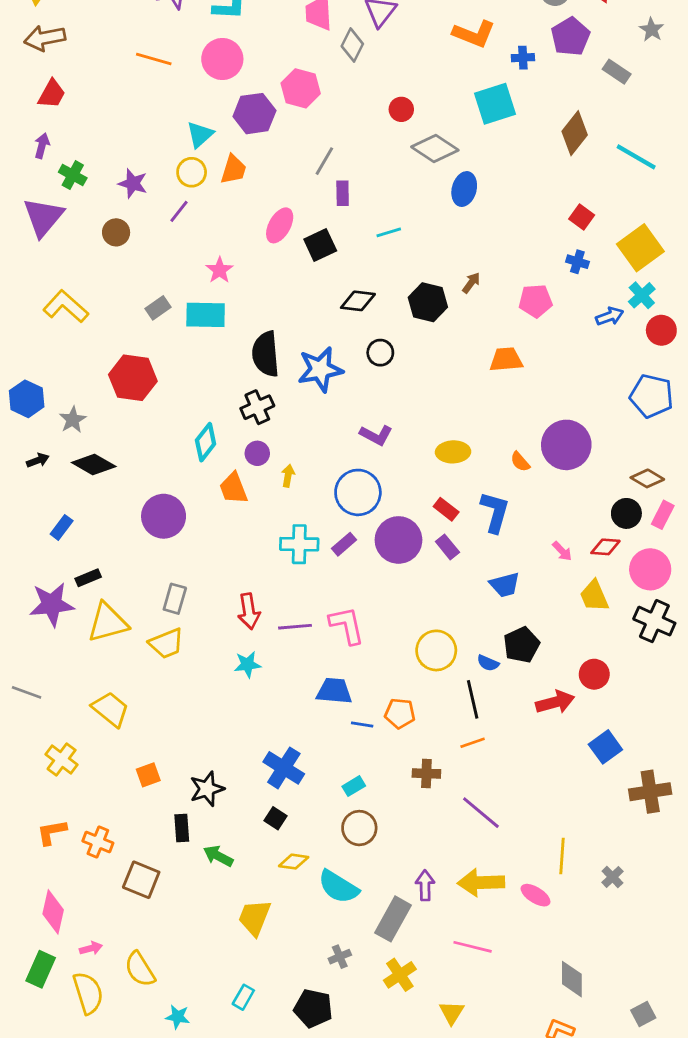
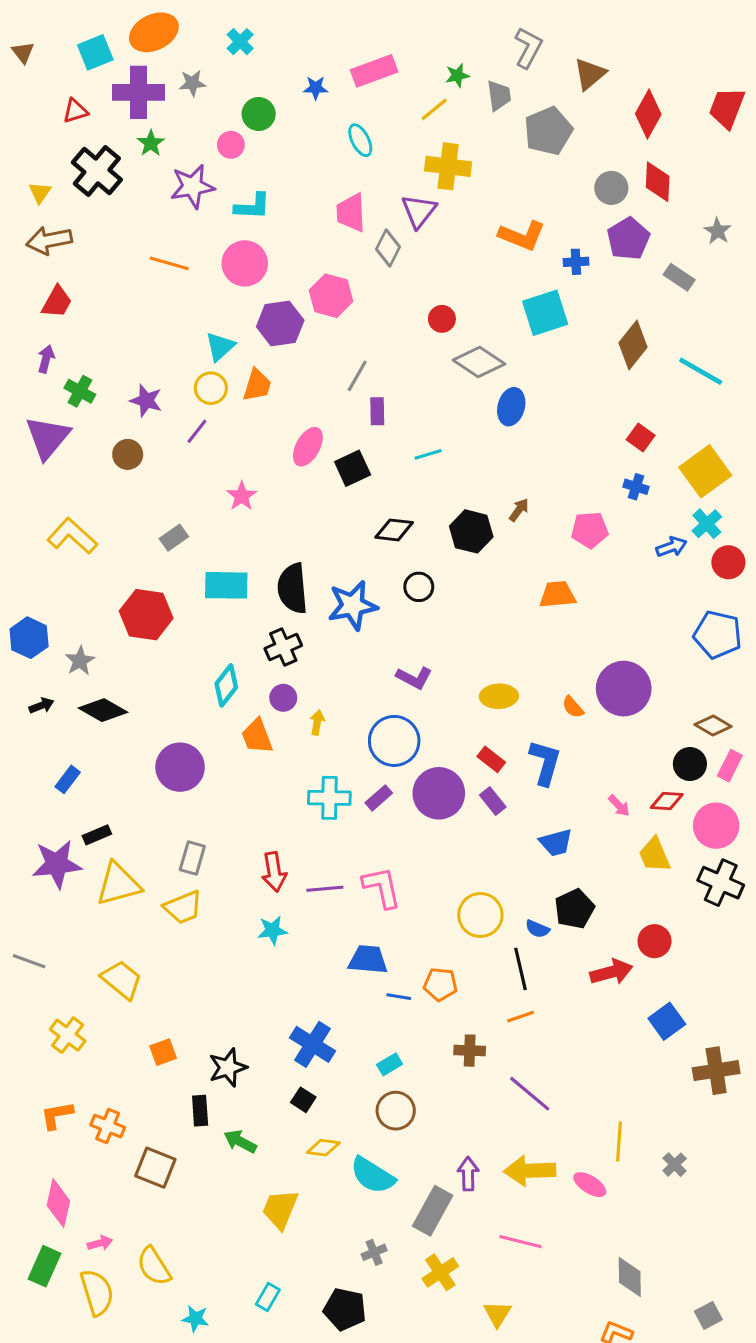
cyan rectangle: (206, 315) -> (226, 585), moved

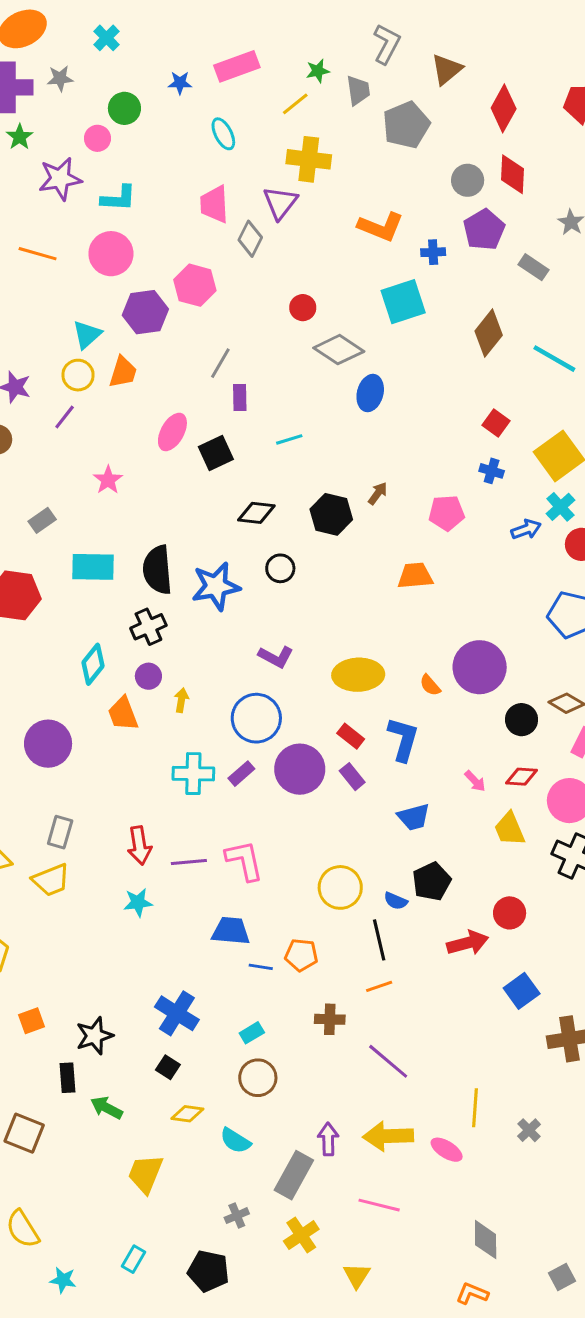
yellow ellipse: (499, 696) -> (358, 675), size x1.4
black circle: (690, 764) -> (522, 720), moved
cyan semicircle: (373, 1175) -> (235, 1141), size x0.7

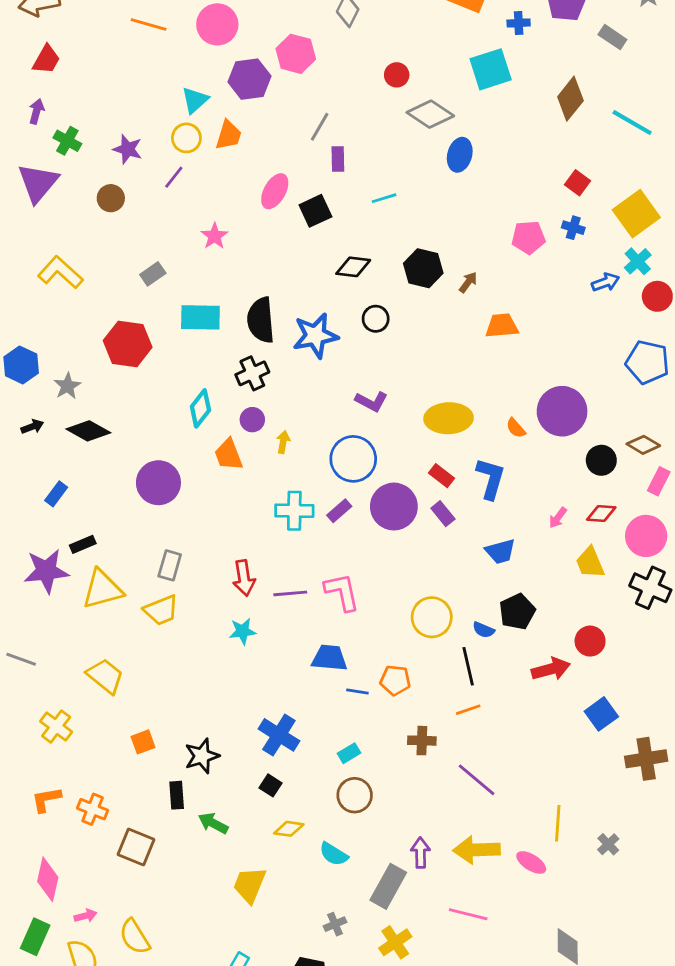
brown arrow: (378, 493) -> (468, 282), moved
pink pentagon: (447, 513) -> (528, 237), moved
pink arrow: (475, 781) -> (558, 518), turned 80

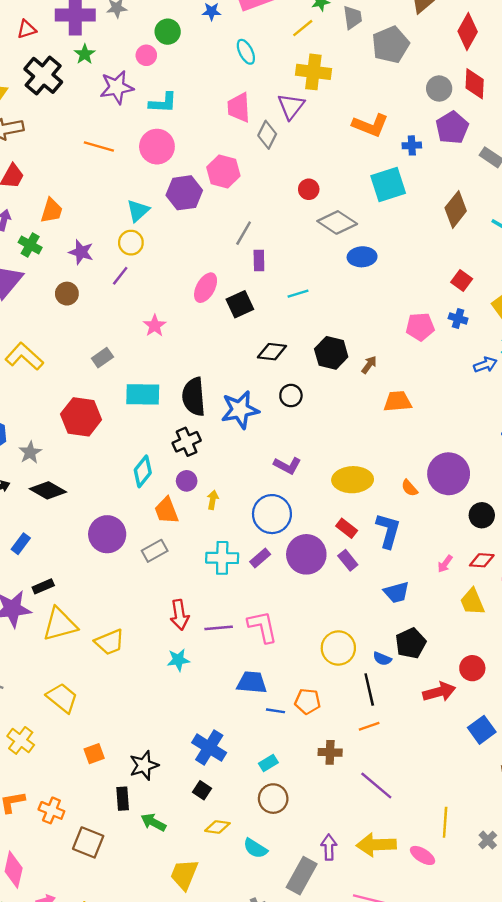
orange trapezoid: (228, 135) -> (51, 211), moved
blue ellipse: (460, 155) -> (362, 257), turned 72
gray rectangle: (170, 565) -> (155, 551), moved, turned 45

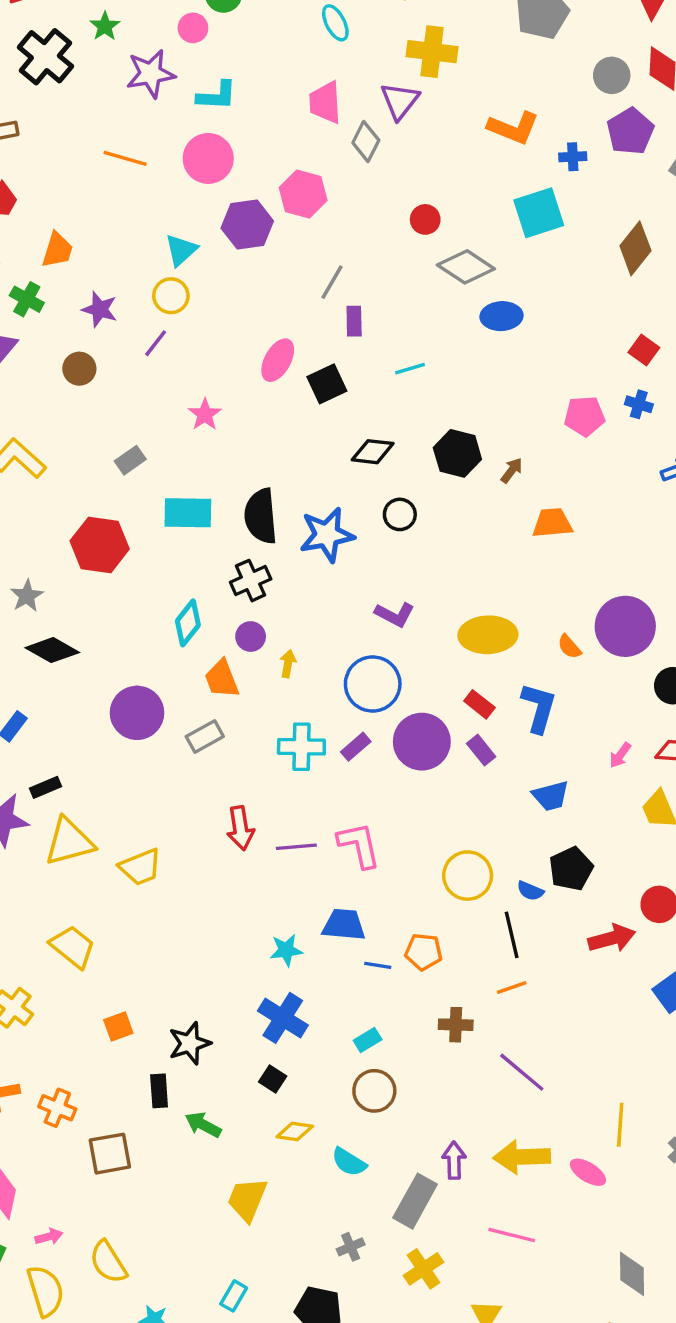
cyan star: (178, 660) -> (286, 950), moved
brown square: (88, 842) -> (110, 1154), turned -32

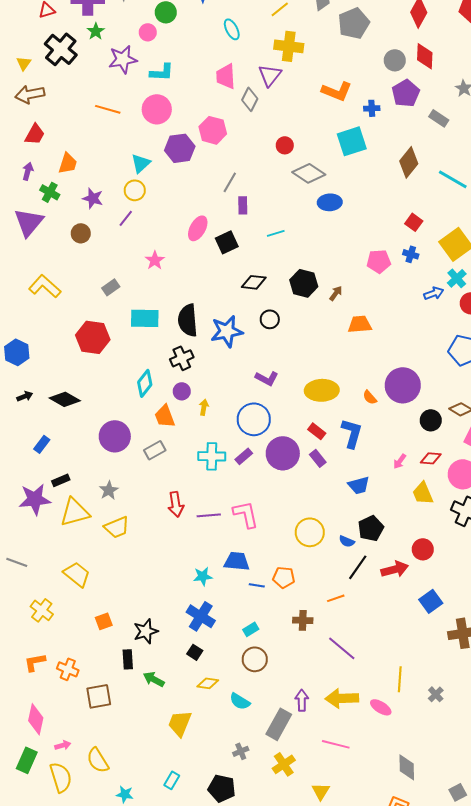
gray star: (27, 596) -> (109, 490), moved
black line: (512, 935) -> (358, 567), moved, turned 48

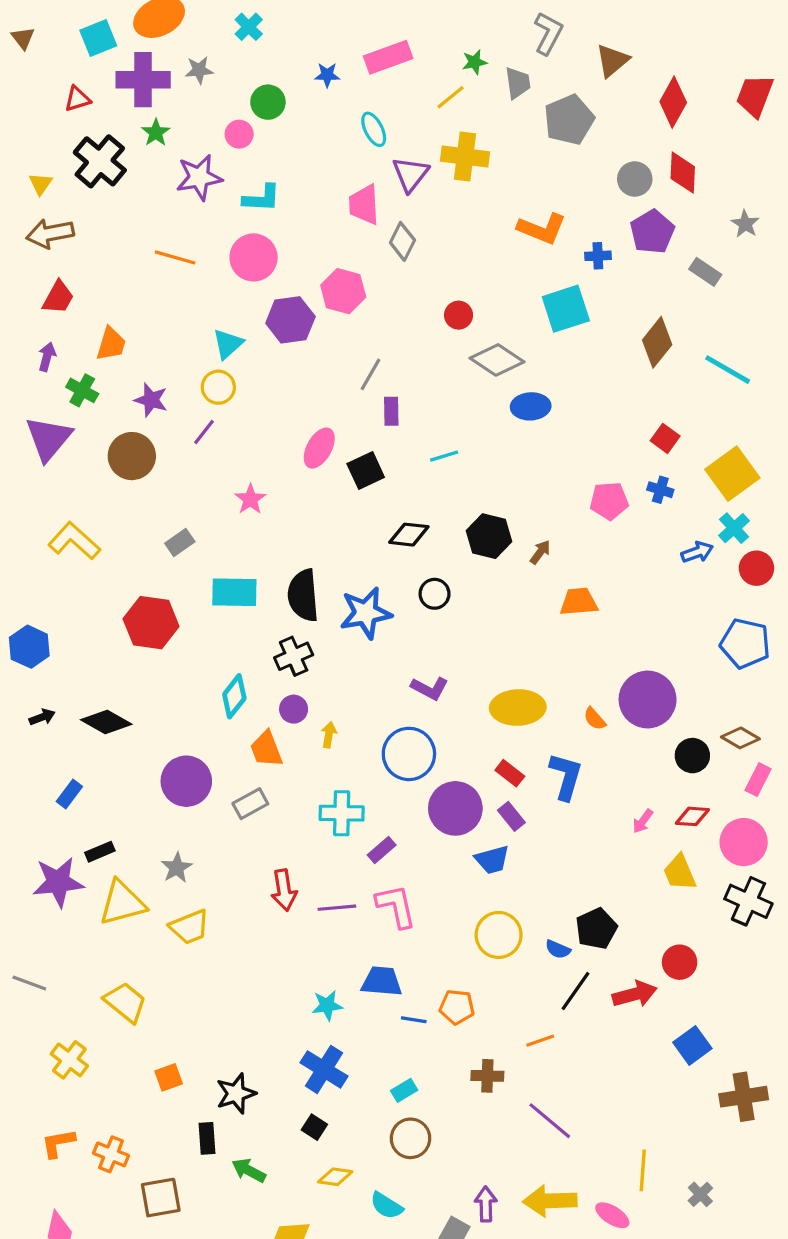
purple triangle: (270, 75) -> (410, 174), moved
brown circle: (81, 233) -> (132, 456), size x1.5
purple rectangle: (244, 456) -> (382, 850), moved
blue trapezoid: (359, 485) -> (492, 860), moved

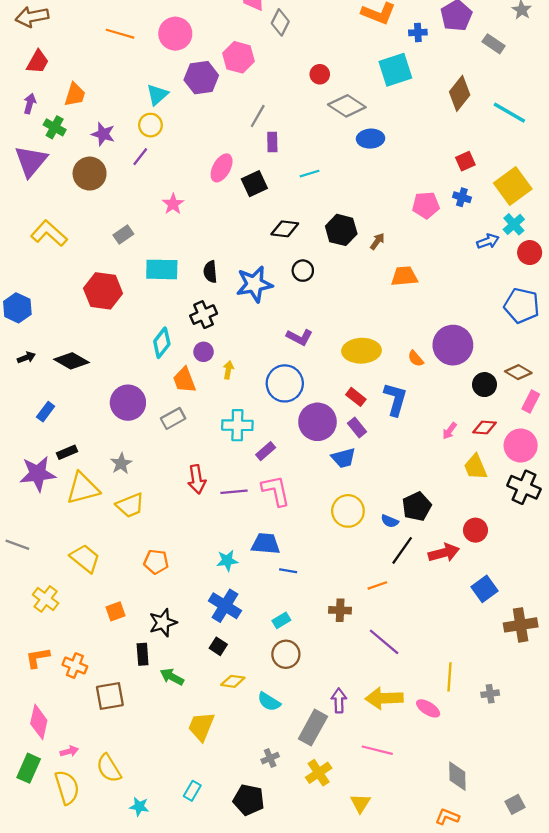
red square: (665, 438) -> (465, 161), turned 30
black semicircle: (303, 595) -> (210, 272), size x0.6
orange pentagon: (457, 1007) -> (156, 562), moved
gray cross: (700, 1194) -> (490, 694), turned 36

